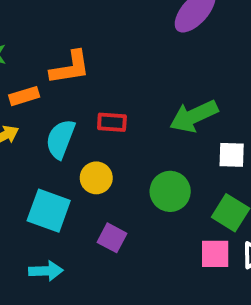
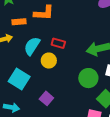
yellow circle: (96, 178) -> (49, 61), moved
green circle: (170, 191) -> (88, 78), moved

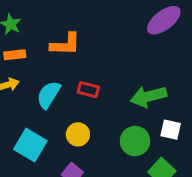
orange rectangle: (19, 22) -> (15, 55), moved
yellow circle: (49, 61) -> (78, 134), moved

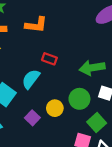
cyan semicircle: (49, 95) -> (31, 79), moved
yellow circle: (78, 134) -> (55, 108), moved

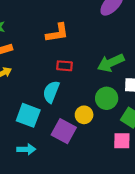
orange L-shape: (36, 25) -> (57, 33), moved
purple square: (32, 118) -> (64, 131), size x1.5

